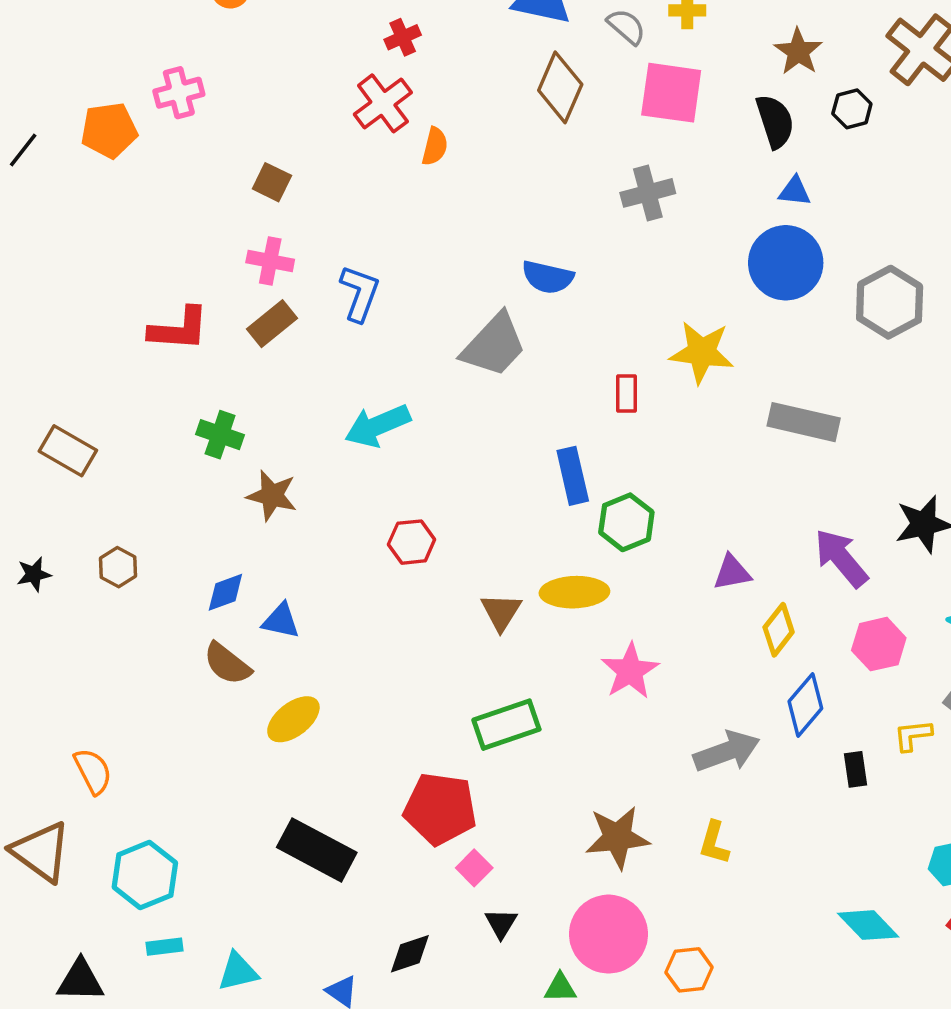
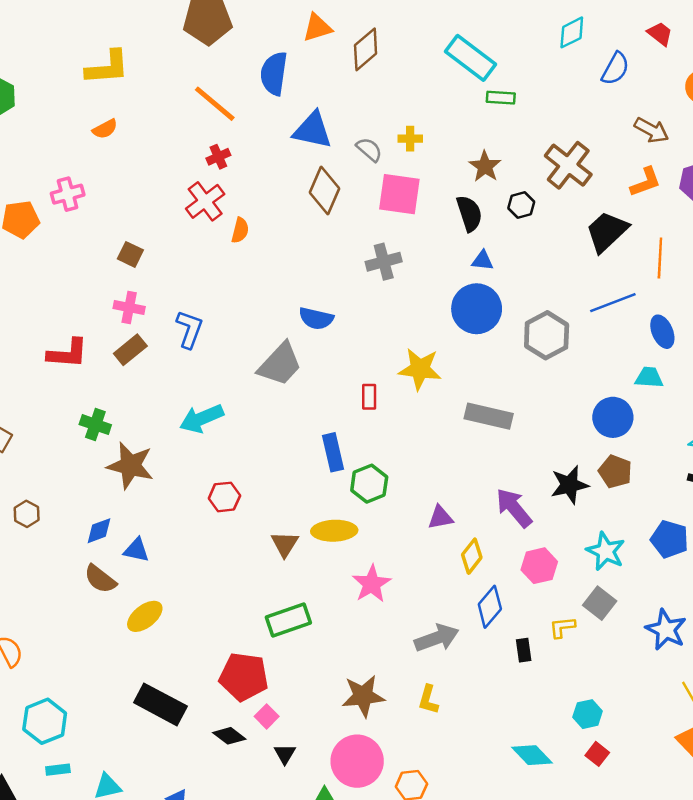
brown star: (272, 495) -> (130, 466), size x1.4
black diamond: (410, 954) -> (229, 736), moved, turned 56

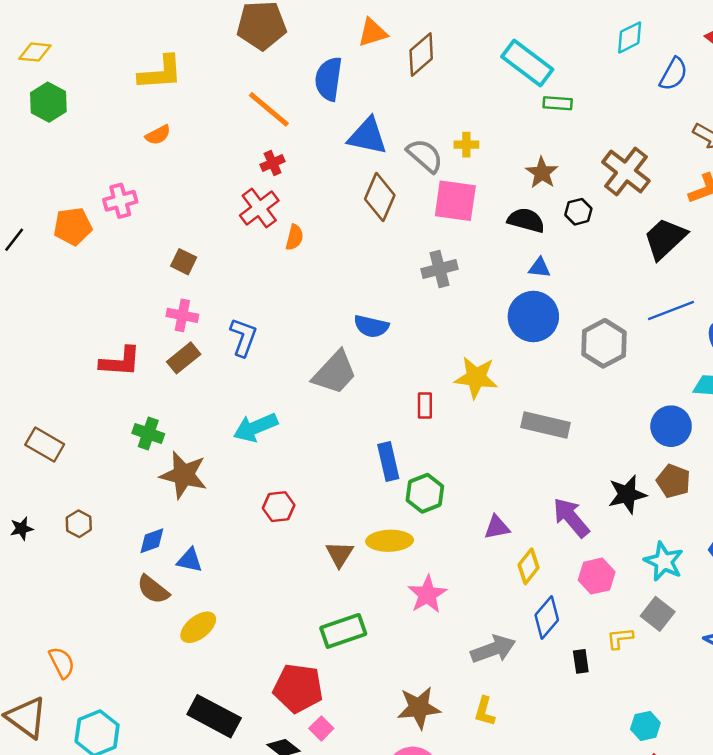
gray semicircle: (369, 149) -> (425, 156), size x1.4
black semicircle: (469, 213) -> (526, 220), turned -57

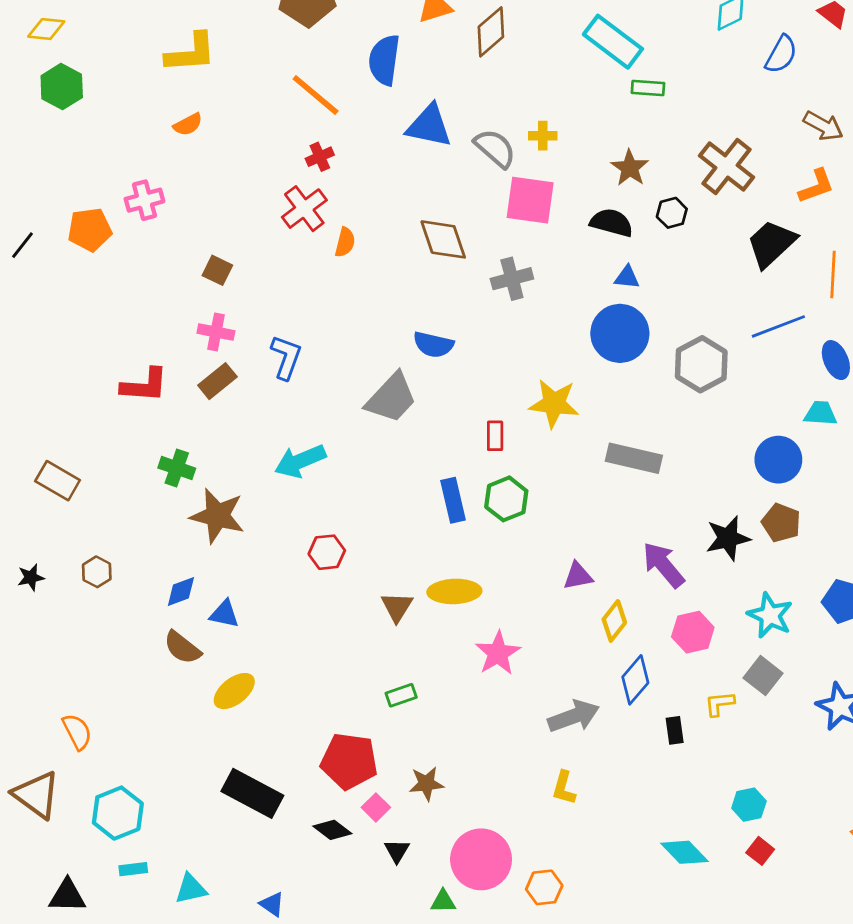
brown diamond: (380, 197) -> (443, 239), moved, turned -42
green hexagon: (425, 493) -> (506, 499), moved
green rectangle: (343, 631) -> (401, 695), size x0.6
brown star: (419, 708) -> (426, 784), moved, size x0.7

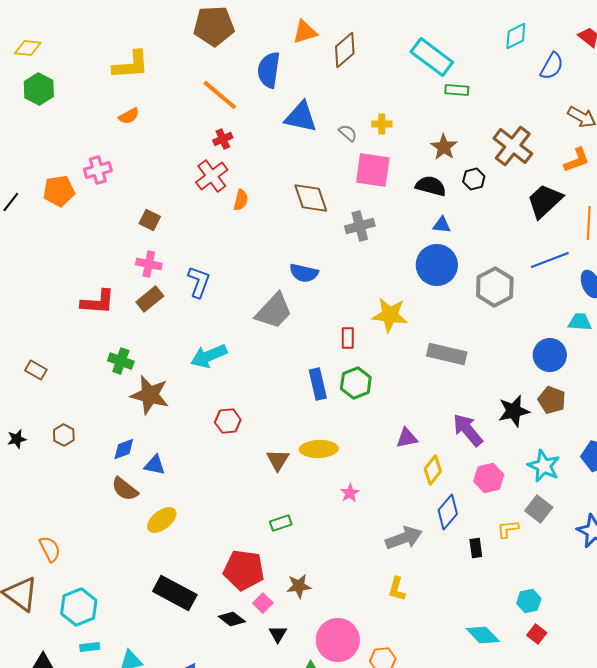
gray semicircle: (495, 148) -> (348, 133), size x0.6
brown rectangle: (58, 481) -> (36, 370), size x0.7
pink star: (498, 653) -> (350, 493), size x0.6

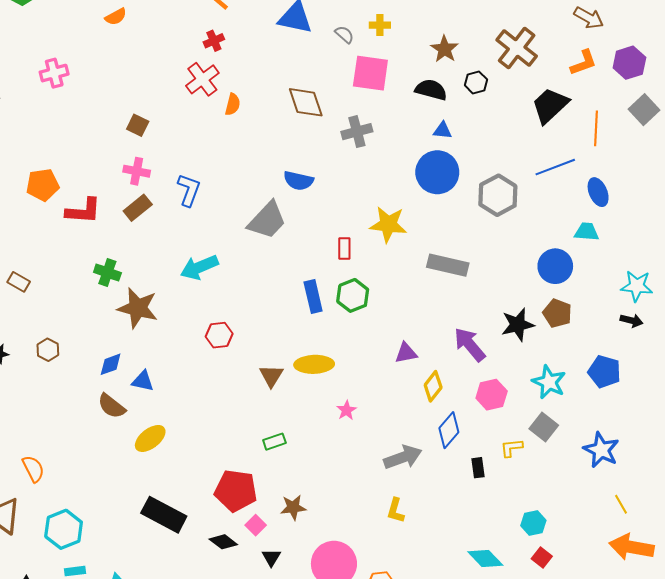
pink cross: (98, 170) -> (54, 73), moved
orange pentagon: (59, 191) -> (43, 185), moved

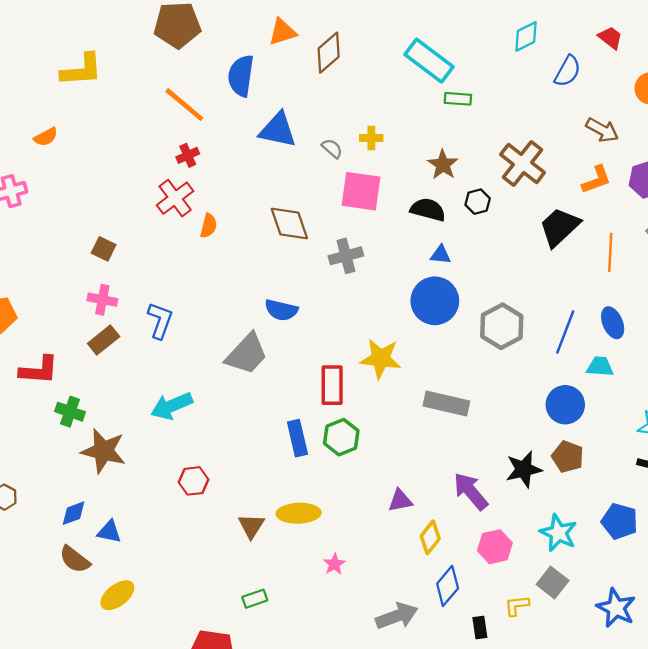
orange semicircle: (116, 17) -> (46, 137), moved
blue line: (555, 167) -> (565, 332), moved, turned -48
red L-shape: (83, 211) -> (39, 370), moved
red rectangle: (344, 248) -> (332, 385), size x1.6

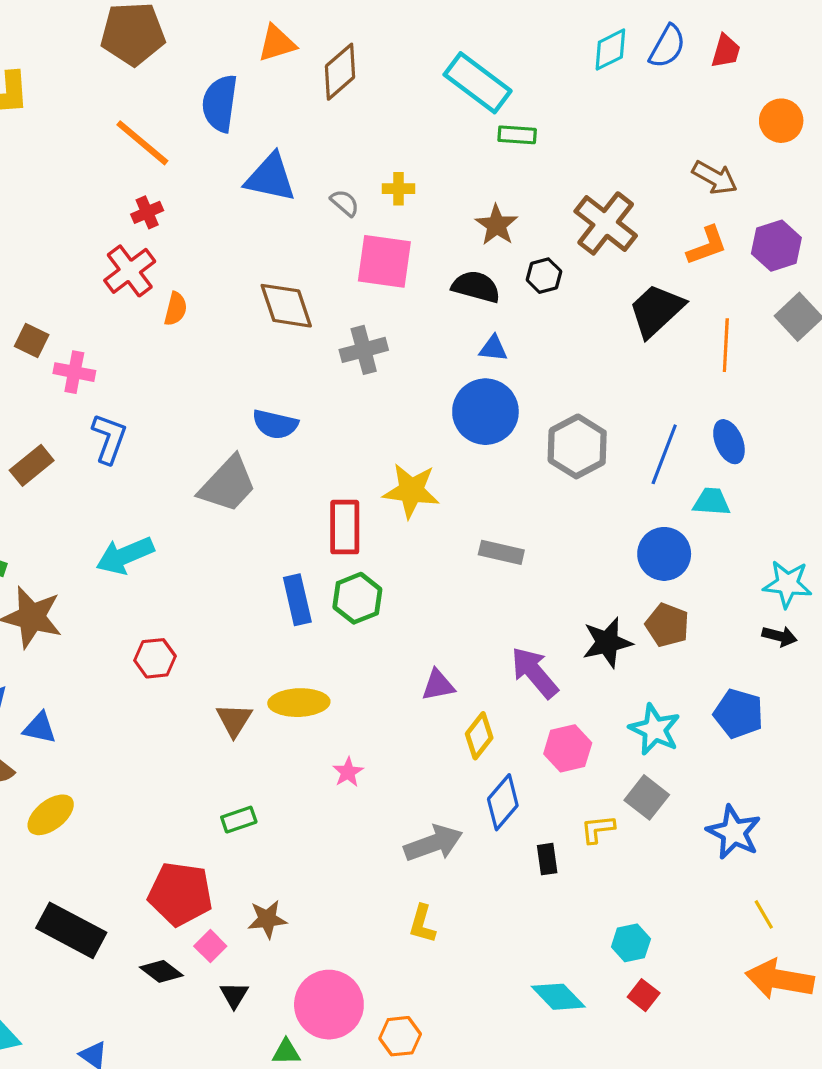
red trapezoid: (610, 38) -> (726, 51), turned 68
blue semicircle: (568, 71) -> (667, 46), moved
pink cross: (102, 300) -> (74, 372), moved
gray rectangle: (446, 404) -> (501, 552), size x0.7

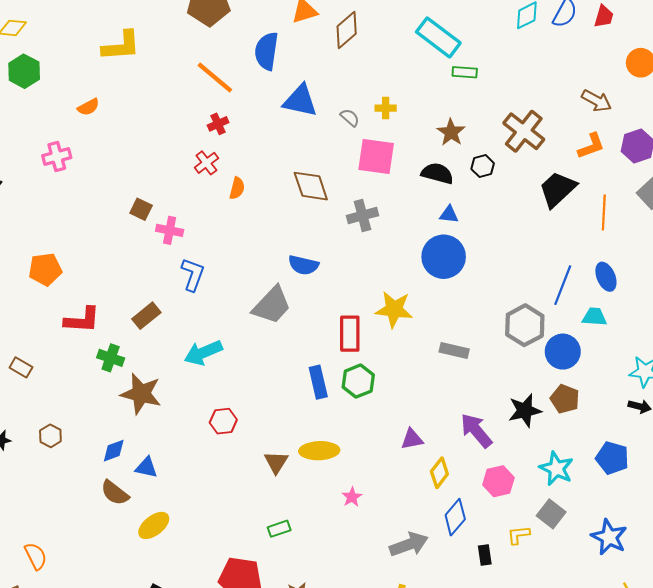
red cross: (130, 271) -> (206, 163), size x0.7
gray hexagon: (577, 446) -> (525, 325), moved
brown rectangle: (32, 465) -> (146, 316), moved

